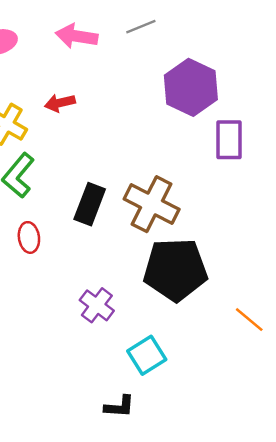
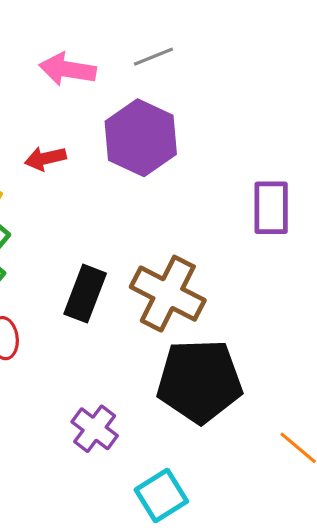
purple hexagon: (191, 87) -> (141, 138), moved

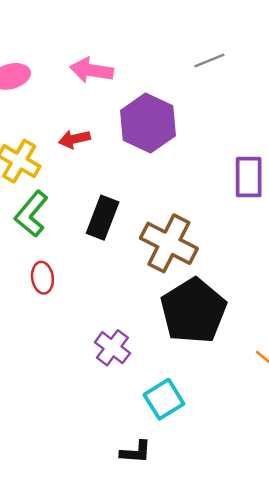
gray line: (153, 57) -> (209, 60), moved
black rectangle: (85, 294) -> (103, 218), moved
black pentagon: (200, 381) -> (193, 311), turned -30

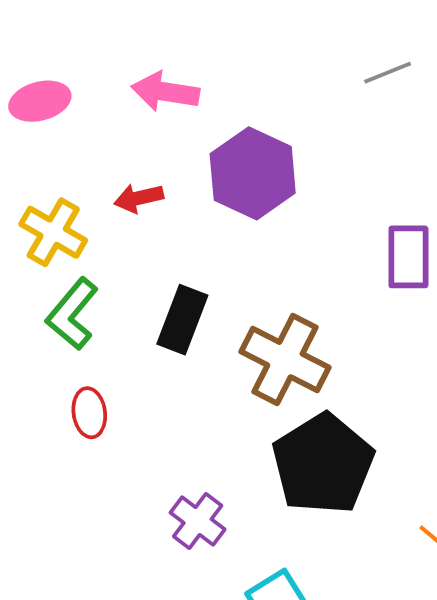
gray line: (209, 60) -> (388, 73), moved

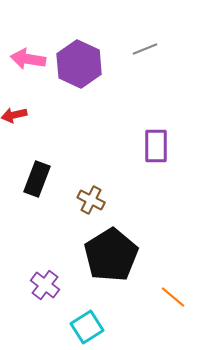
purple hexagon: (253, 173) -> (79, 64), moved
brown cross: (285, 360) -> (91, 200), size x0.6

